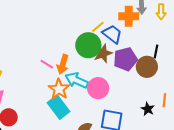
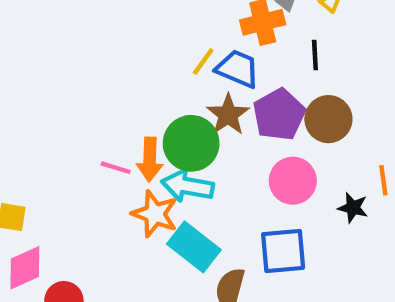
green circle: (88, 45) -> (191, 143), moved
black line: (156, 51) -> (315, 55), moved
pink circle: (98, 88) -> (293, 181), moved
cyan rectangle: (59, 107) -> (194, 247), moved

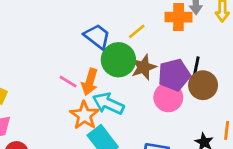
black line: (315, 55) -> (196, 66), moved
blue trapezoid: (238, 69) -> (97, 36), moved
green circle: (191, 143) -> (118, 60), moved
pink circle: (293, 181) -> (168, 97), moved

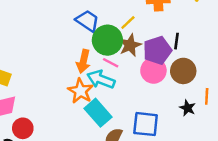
yellow line: (137, 31) -> (128, 23), moved
pink line: (68, 82) -> (111, 63), moved
brown circle: (203, 85) -> (183, 71), moved

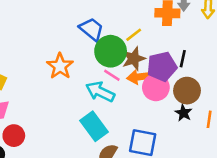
orange arrow: (83, 61) -> (139, 77), moved, turned 65
orange star: (80, 91) -> (60, 66), moved
black star: (187, 108) -> (183, 113), moved

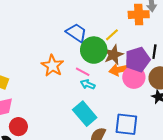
pink line: (112, 75) -> (83, 72), moved
cyan arrow: (100, 92) -> (88, 84), size x0.6

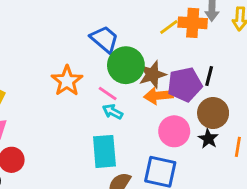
yellow line: (112, 35) -> (169, 27), moved
pink circle: (134, 77) -> (174, 131), moved
cyan rectangle: (85, 114) -> (104, 151), turned 30

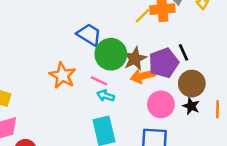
black line: (209, 76) -> (184, 52), turned -30

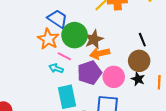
black line: (184, 52) -> (142, 40), moved
purple pentagon: (164, 63) -> (89, 73), moved
orange star: (62, 75) -> (48, 39), moved
cyan arrow: (106, 96) -> (56, 68), moved

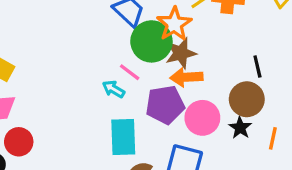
orange star: (48, 39) -> (174, 24), moved

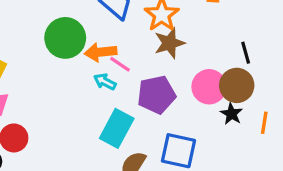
green circle: (151, 41) -> (65, 38), moved
orange arrow: (186, 77) -> (101, 52), moved
pink circle: (202, 118) -> (209, 87), moved
cyan rectangle: (123, 137) -> (117, 128), turned 33

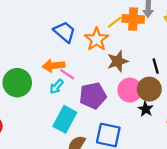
green circle: (65, 38) -> (17, 83), moved
brown star: (169, 43) -> (118, 61), moved
cyan arrow: (105, 82) -> (56, 86), turned -77

